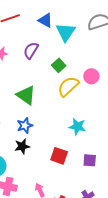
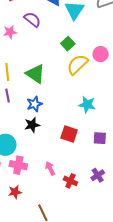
purple semicircle: (31, 50) -> (32, 19), moved, turned 96

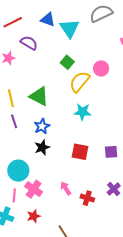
cyan star: (87, 105) -> (82, 112), moved
pink cross: (18, 165) -> (34, 189), turned 30

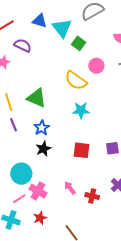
green square: (67, 62) -> (79, 43), moved
yellow semicircle: (80, 82) -> (76, 81), turned -90
pink line: (14, 195) -> (19, 199), turned 56

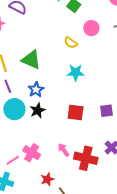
yellow semicircle: (76, 81) -> (71, 43), size x0.6
cyan circle: (21, 174) -> (14, 109), moved
red cross: (92, 196) -> (86, 158), size x1.6
red star: (40, 218) -> (47, 179), moved

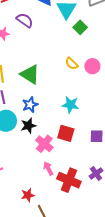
pink circle: (91, 28) -> (92, 66), moved
cyan star: (76, 73) -> (70, 105), moved
pink cross: (32, 153) -> (44, 144), moved

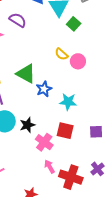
yellow semicircle: (72, 64) -> (61, 54), moved
pink circle: (92, 66) -> (78, 61), moved
blue star: (30, 105) -> (44, 89), moved

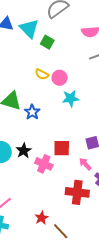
cyan star: (68, 102) -> (71, 98), moved
pink arrow: (50, 167) -> (85, 164), moved

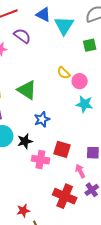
green square: (47, 42) -> (90, 45), moved, turned 32
blue star: (32, 112) -> (42, 119), moved
pink cross: (44, 164) -> (40, 160), turned -30

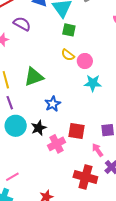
green square: (90, 45) -> (69, 30), moved, turned 32
green triangle: (27, 90) -> (34, 77), turned -45
pink cross: (40, 160) -> (57, 144), turned -30

